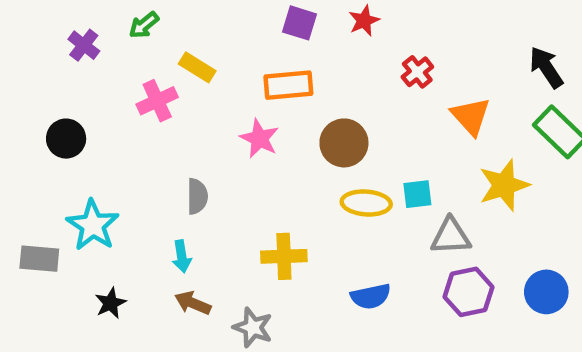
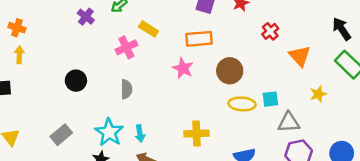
black circle: (66, 139) -> (76, 81), moved
yellow star: (504, 185) -> (318, 94), size x0.6
gray semicircle: (197, 196) -> (126, 89), moved
cyan star: (93, 225) -> (109, 132), moved
gray rectangle: (39, 259) -> (61, 135), turned -45

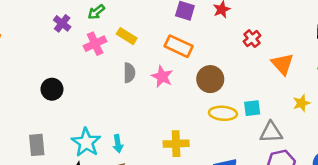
orange rectangle: (199, 39) -> (179, 46), turned 30
pink cross: (126, 47) -> (95, 44), moved
gray semicircle: (126, 89) -> (129, 73), moved
gray rectangle: (61, 135) -> (37, 145), turned -55

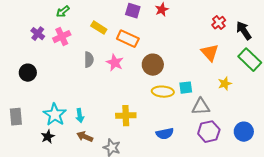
purple cross: (62, 23) -> (38, 34), moved
yellow rectangle: (127, 36) -> (99, 28), moved
red cross: (252, 39) -> (219, 23), moved

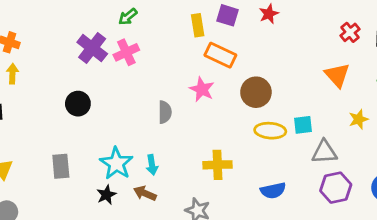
yellow rectangle: (99, 28) -> (198, 25), moved, turned 49
purple cross: (38, 34) -> (92, 48), size x1.5
gray semicircle: (89, 60) -> (165, 112), moved
brown arrow: (85, 137) -> (145, 193), moved

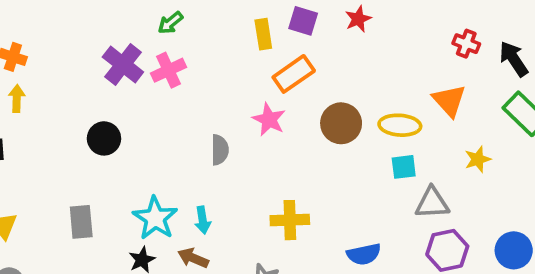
red cross: (350, 32) -> (466, 44), turned -30
orange rectangle: (220, 55) -> (294, 74), turned -60
yellow ellipse: (270, 131) -> (400, 125), moved

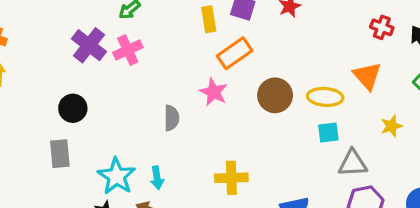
gray rectangle: (81, 222) -> (60, 154), moved

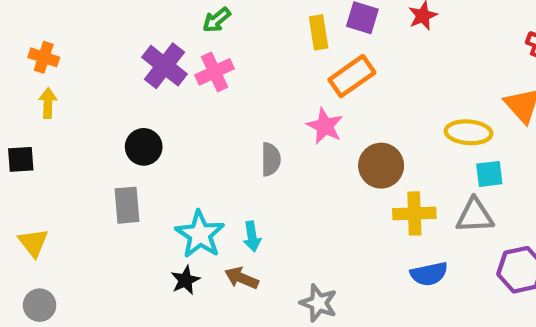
brown circle: (275, 95) -> (381, 166), moved
cyan square: (328, 133) -> (489, 174), moved
gray triangle: (353, 163) -> (475, 216), moved
yellow cross: (231, 178) -> (414, 213), moved

